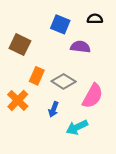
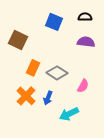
purple semicircle: (80, 47) -> (86, 42), moved
pink semicircle: (93, 96) -> (83, 86), size x0.6
orange cross: (18, 100) -> (26, 96), moved

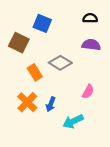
blue square: (54, 22) -> (42, 23), moved
orange rectangle: (33, 68) -> (35, 72), turned -56
gray diamond: (57, 73) -> (60, 63), moved

